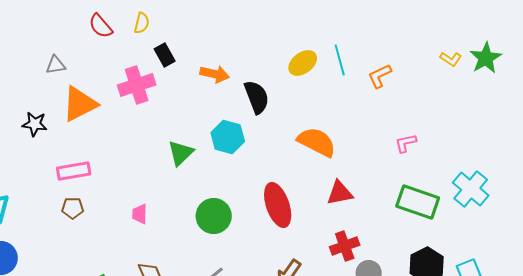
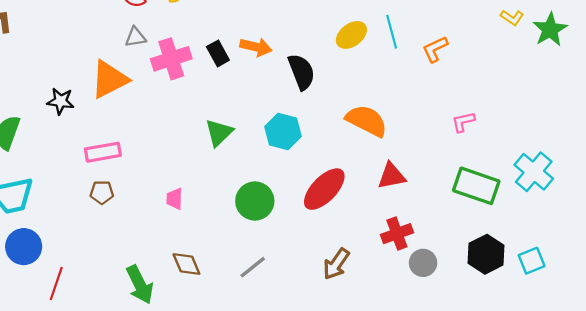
black rectangle: (165, 55) -> (218, 53), moved
yellow L-shape: (451, 59) -> (512, 18), moved
gray triangle: (56, 65) -> (135, 37), moved
cyan hexagon: (228, 137) -> (283, 132), moved
red ellipse: (278, 205) -> (324, 189), turned 63

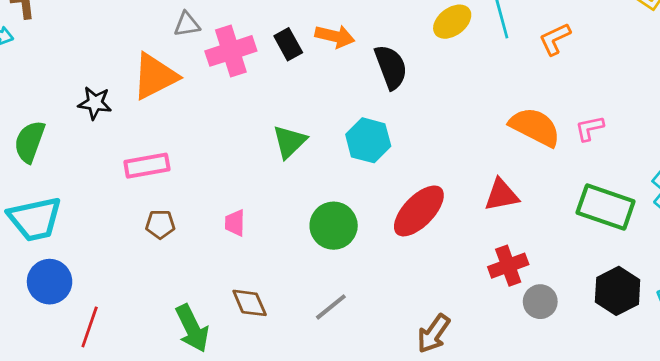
orange semicircle: (367, 121) -> (535, 127), moved
brown pentagon: (102, 192) -> (160, 224), moved
brown arrow: (336, 264) -> (434, 334), moved

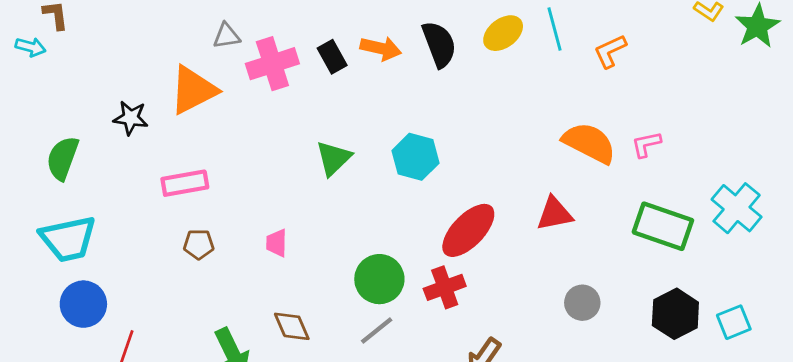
black semicircle: (391, 67) -> (439, 44), moved
green circle: (334, 226) -> (379, 279), moved
red cross: (508, 266) -> (445, 287), moved
gray circle: (540, 302) -> (582, 303), moved

